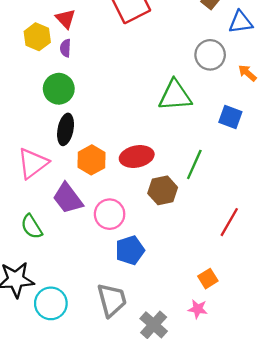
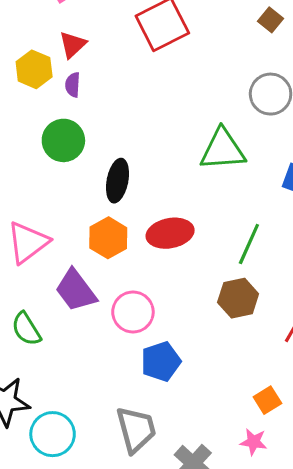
red triangle: (66, 19) -> (73, 45), turned 30
black ellipse: (66, 129) -> (118, 181), moved
brown hexagon: (163, 190) -> (238, 298), moved

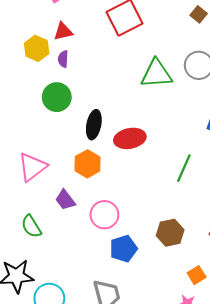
red triangle: (73, 45) -> (63, 31), turned 30
green triangle: (223, 150) -> (156, 74), moved
red ellipse: (170, 233) -> (130, 138), moved
purple trapezoid: (76, 290) -> (65, 200), size x0.7
brown hexagon: (238, 298) -> (170, 233), moved

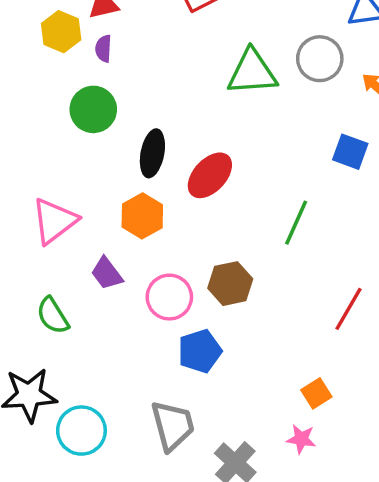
red ellipse: (130, 138) -> (210, 175), turned -36
brown hexagon: (170, 233) -> (230, 284), moved

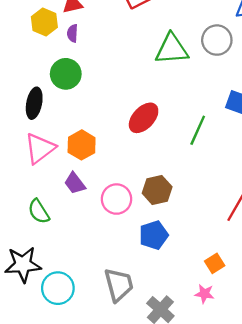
black ellipse: (152, 153) -> (34, 103), moved
orange hexagon: (142, 216) -> (82, 145), moved
green line: (296, 223) -> (198, 130), moved
blue pentagon: (200, 351) -> (154, 235), moved

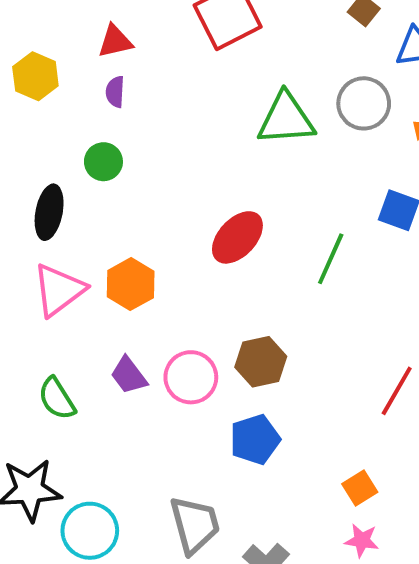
yellow hexagon: (44, 22) -> (35, 76), moved
green circle: (66, 74) -> (103, 162), size x0.7
purple trapezoid: (75, 183) -> (129, 375), moved
pink star: (204, 294) -> (362, 540), moved

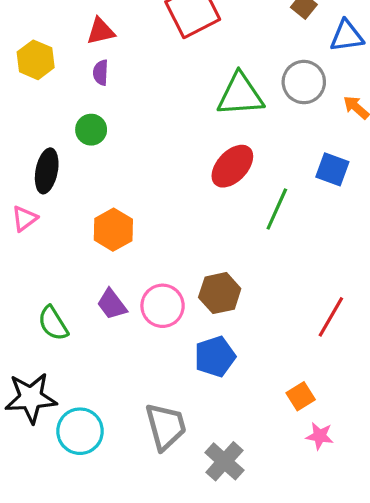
red ellipse: (237, 237) -> (232, 166), moved
pink triangle: (59, 290) -> (24, 219), moved, size x0.6
pink star: (362, 540) -> (320, 436), moved

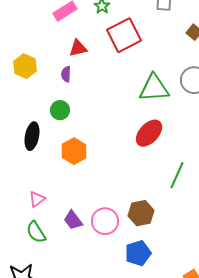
red triangle: (101, 31) -> (78, 48), moved
green line: (277, 209) -> (177, 175), moved
pink triangle: (24, 219) -> (37, 199), moved
orange hexagon: (113, 230) -> (74, 151), moved

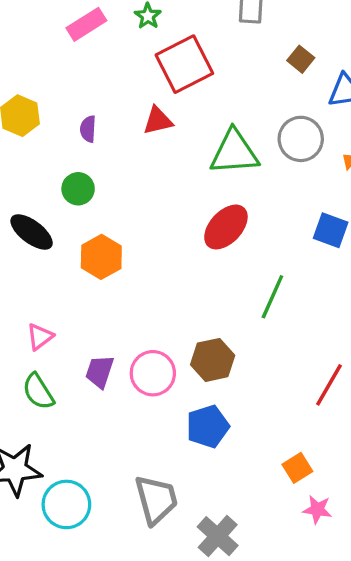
red triangle: (78, 48) -> (158, 121), moved
black ellipse: (32, 136) -> (32, 232), turned -64
purple trapezoid: (73, 220) -> (100, 372), turned 55

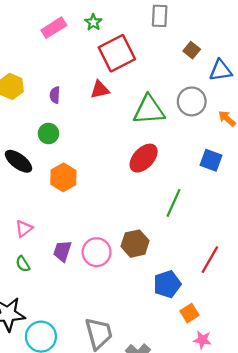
green semicircle: (38, 391) -> (23, 264), size x0.7
blue pentagon: (208, 426) -> (167, 284), moved

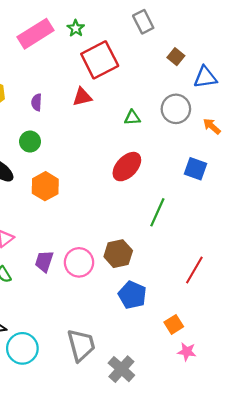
gray rectangle: (160, 16) -> (143, 22), turned -30
pink rectangle: (54, 28) -> (35, 34), size x1.4
green triangle: (149, 110) -> (132, 118), size x0.5
blue pentagon: (167, 284) -> (132, 295), moved, turned -30

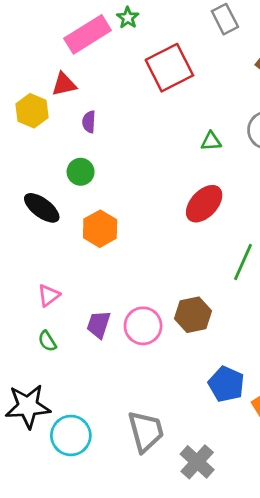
green star: (76, 28) -> (128, 18), moved
red triangle: (82, 97) -> (64, 84), moved
blue pentagon: (132, 295) -> (226, 384), moved

